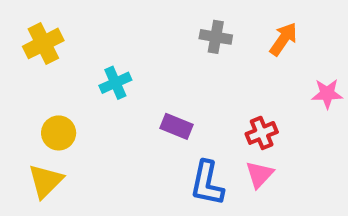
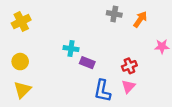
gray cross: (216, 37) -> (114, 14), moved
cyan cross: (115, 83) -> (71, 49), moved, turned 32
yellow circle: (59, 133) -> (20, 62), moved

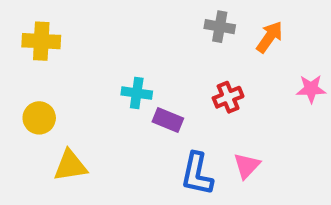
yellow cross: (21, 22) -> (41, 41), turned 30
red cross: (129, 66) -> (228, 97), moved
yellow triangle: (22, 90) -> (70, 166), moved, turned 36

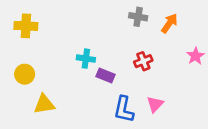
pink star: (311, 89) -> (195, 56), turned -30

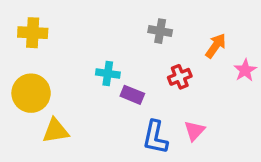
gray cross: (138, 17) -> (160, 31), moved
orange arrow: (169, 23) -> (216, 46), moved
yellow circle: (25, 74) -> (31, 93), size x1.5

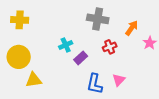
gray cross: (160, 31) -> (98, 19), size x1.5
cyan cross: (108, 74) -> (66, 45), turned -32
purple rectangle: (132, 95) -> (81, 58), turned -64

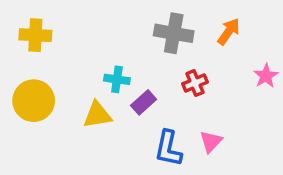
orange arrow: (132, 28) -> (229, 32), moved
cyan cross: (66, 45) -> (117, 79), turned 32
yellow triangle: (34, 80) -> (97, 115), moved

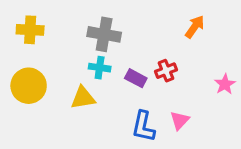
gray cross: (174, 33) -> (104, 34), moved
pink star: (266, 76) -> (225, 84), moved
purple rectangle: (144, 102) -> (136, 78), moved, turned 70

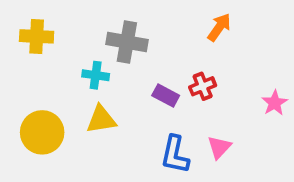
orange arrow: (195, 27) -> (219, 27), moved
cyan cross: (100, 68) -> (96, 75), moved
yellow circle: (29, 86) -> (42, 132), moved

